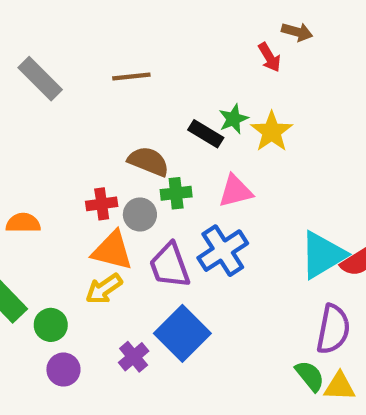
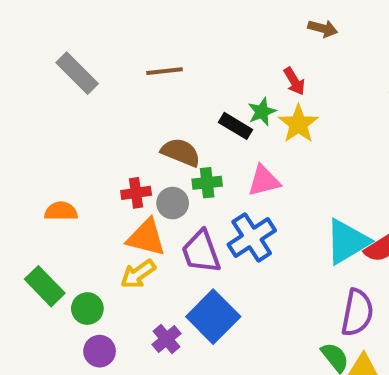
red arrow: (269, 57) -> (294, 81), moved

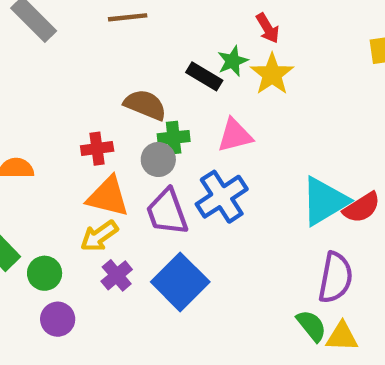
gray circle: (173, 203) -> (158, 159), moved
purple cross: (166, 339) -> (117, 275), moved

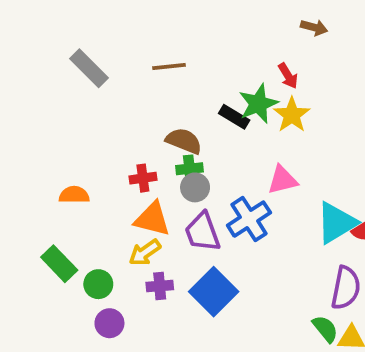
green star: (233, 61) -> (258, 104), size x1.5
pink triangle: (235, 135) -> (282, 180), moved
green cross: (174, 138) -> (189, 169), moved
purple cross: (117, 275) -> (160, 286), turned 35

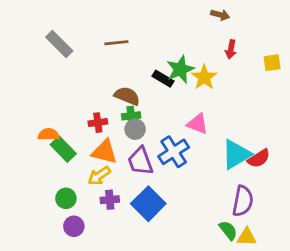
red arrow: (288, 76) -> (231, 49), moved, turned 42
pink triangle: (282, 180) -> (198, 124), turned 35
green rectangle: (59, 264) -> (63, 149), moved

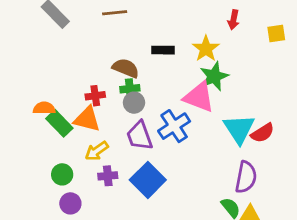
green star: (180, 69) -> (214, 76), moved
black rectangle: (163, 79) -> (163, 50), turned -30
pink triangle: (198, 124) -> (199, 97), size x1.4
orange triangle: (104, 152) -> (87, 119), moved
cyan triangle: (236, 154) -> (239, 129), turned -32

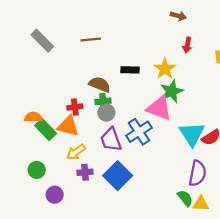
green circle: (62, 174) -> (37, 170), moved

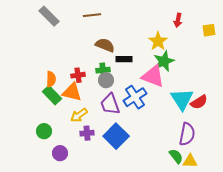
black rectangle: (130, 70) -> (124, 59), moved
brown semicircle: (100, 84) -> (105, 45), moved
orange semicircle: (33, 117) -> (51, 79), moved, turned 91

